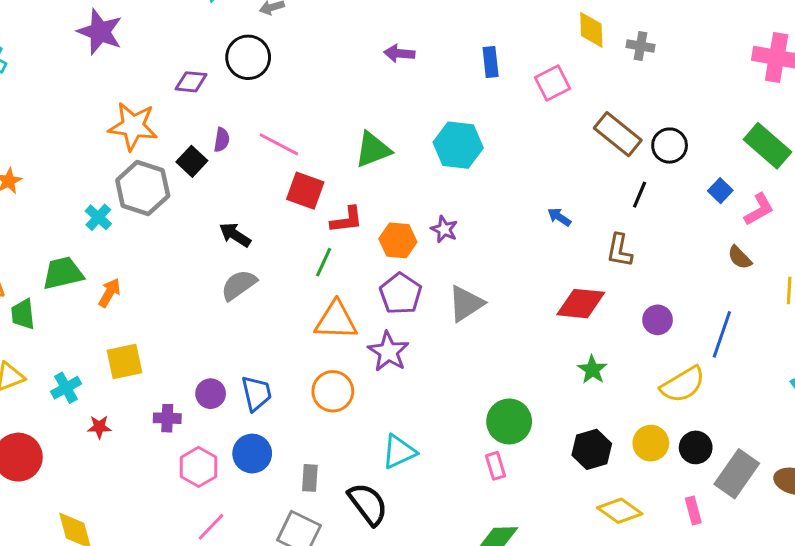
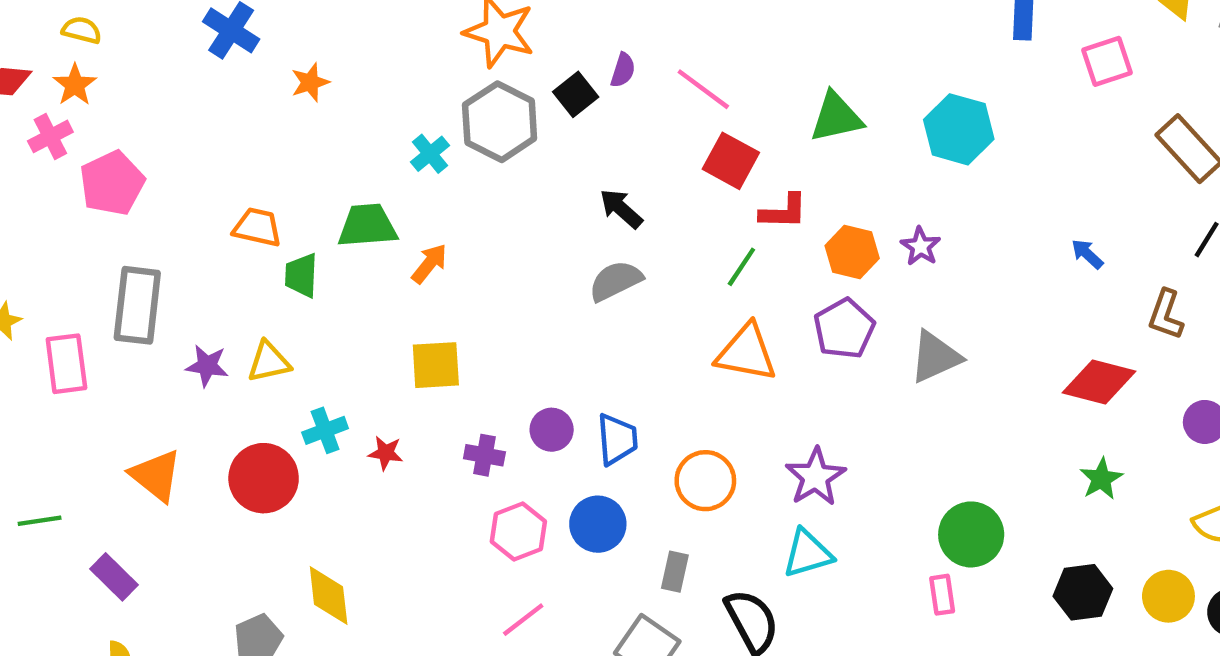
purple star: (388, 352) -> (815, 477), moved
cyan cross: (66, 388) -> (325, 430), moved
orange circle: (333, 391) -> (705, 481), moved

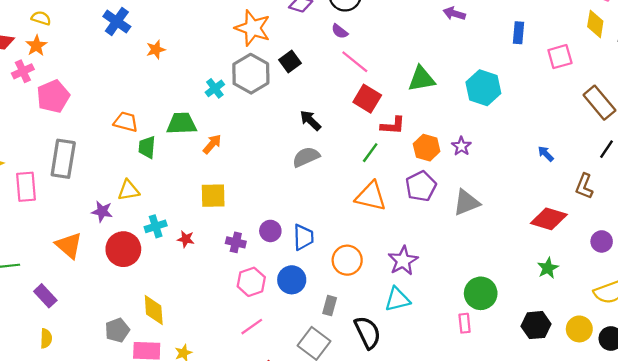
purple semicircle: (623, 70) -> (340, 31), moved, turned 108
purple star: (207, 366) -> (102, 211), moved

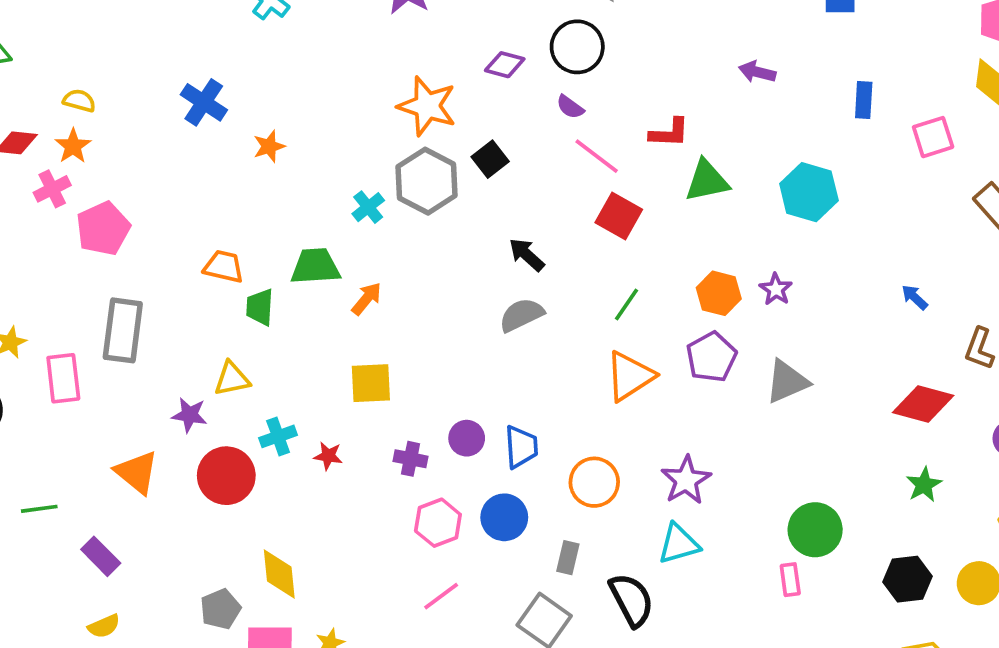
red L-shape: (393, 126) -> (669, 133), moved
orange triangle: (371, 196) -> (630, 376), turned -44
yellow semicircle: (46, 338) -> (104, 626), turned 66

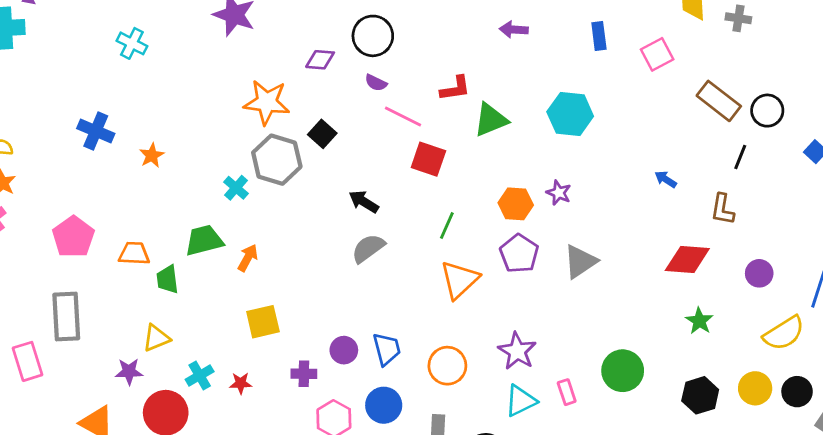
pink pentagon: (103, 228) -> (73, 237), moved
pink rectangle: (790, 580) -> (567, 392), moved

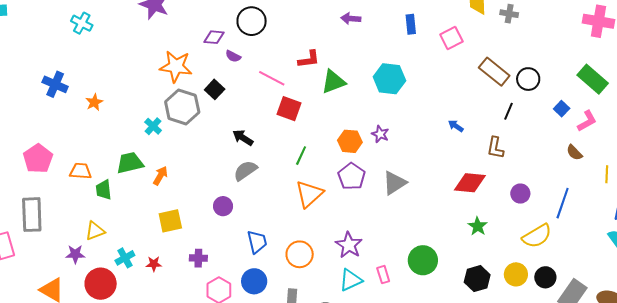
purple semicircle: (376, 83) -> (233, 56), moved
purple circle: (344, 350) -> (223, 206), moved

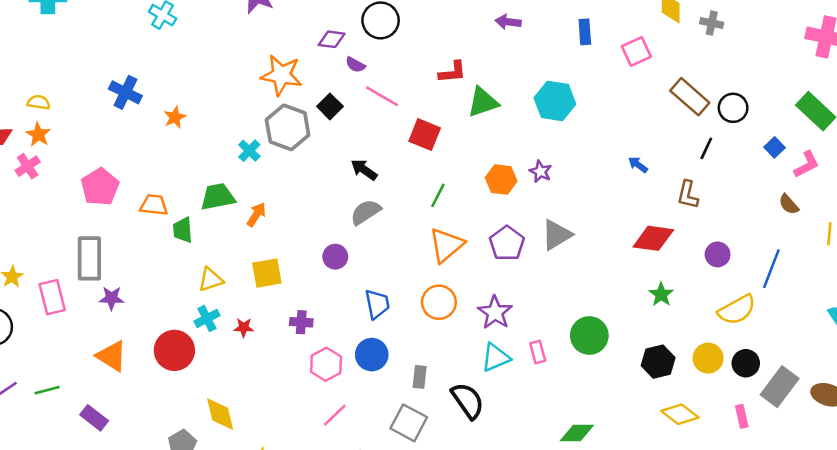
pink line: (272, 78) -> (382, 96), moved
purple pentagon: (352, 176) -> (507, 243), moved
yellow triangle: (95, 231) -> (211, 280), moved
purple star: (75, 254) -> (112, 298), moved
orange circle: (300, 254) -> (439, 302), moved

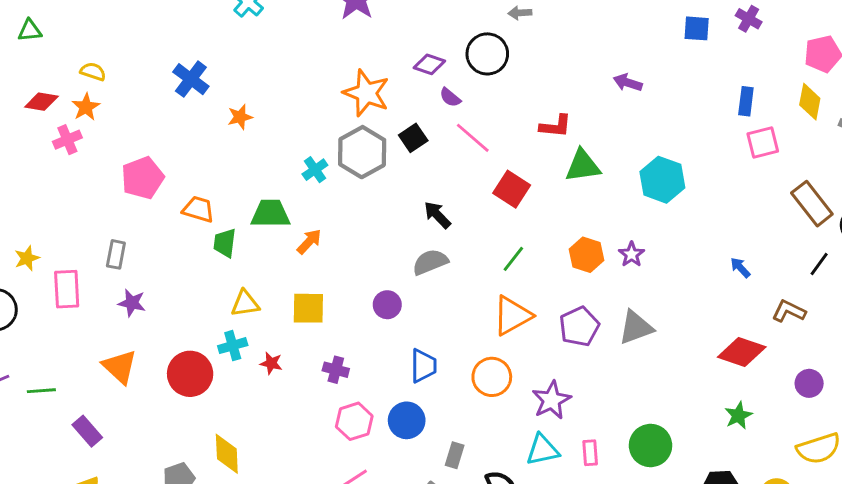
blue rectangle: (585, 32) -> (746, 101), moved
brown L-shape: (688, 195) -> (789, 311), turned 92
gray rectangle: (89, 258) -> (116, 254), size x0.6

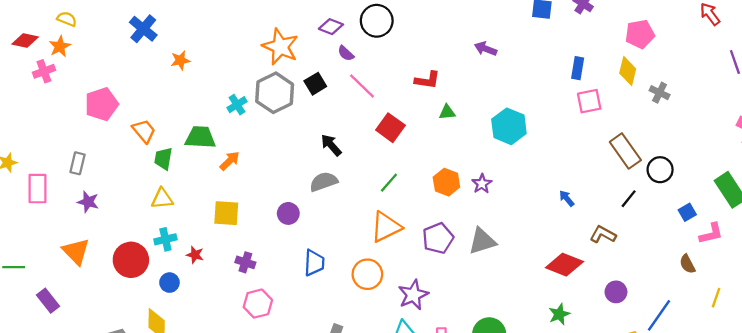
green triangle: (583, 166) -> (447, 112), size x0.6
orange trapezoid: (198, 209) -> (144, 131), turned 30
yellow triangle: (245, 303) -> (162, 199), moved
blue circle: (407, 420) -> (169, 283), moved, size x0.7

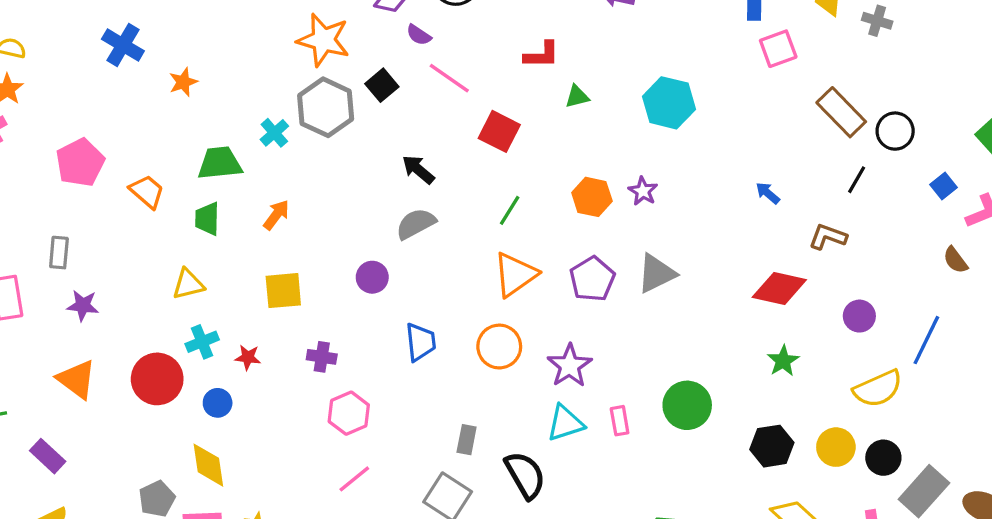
green trapezoid: (200, 137) -> (220, 163), moved
green trapezoid: (163, 159) -> (207, 219), moved

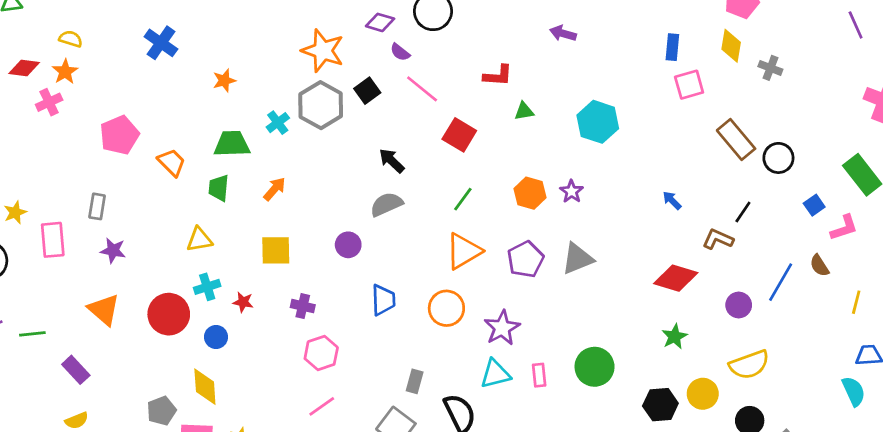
orange star: (183, 82) -> (224, 80), moved
black line: (857, 180) -> (743, 212), moved
blue line: (926, 340) -> (781, 282), moved
yellow circle: (836, 447) -> (703, 394), moved

